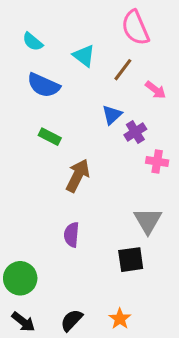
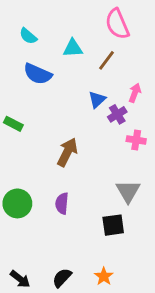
cyan triangle: (84, 56) -> (73, 48), turned -40
pink arrow: (156, 90) -> (135, 93), moved, turned -108
green rectangle: (50, 137) -> (13, 124), moved
green circle: (20, 278) -> (17, 203), moved

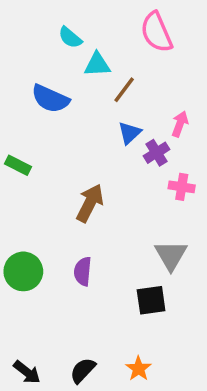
cyan semicircle: (28, 36) -> (70, 38), moved
brown line: (106, 60) -> (124, 90), moved

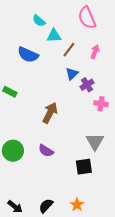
pink arrow: (180, 124) -> (95, 52), moved
purple semicircle: (83, 271) -> (46, 151), turned -63

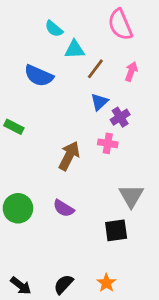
pink cross: (101, 104) -> (108, 143), moved

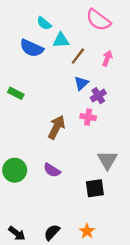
pink semicircle: (120, 25) -> (98, 20), turned -30
blue semicircle: (39, 76) -> (32, 48), moved
green rectangle: (14, 127) -> (16, 93), moved

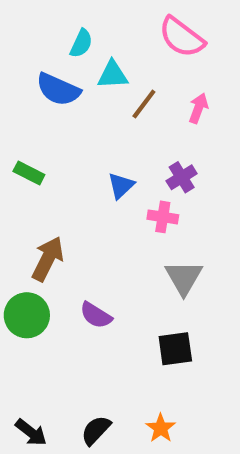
cyan semicircle: (44, 23) -> (81, 43), turned -105
blue triangle: (81, 83) -> (121, 186), moved
brown arrow: (56, 127) -> (48, 259), moved
gray triangle: (107, 160) -> (184, 278), moved

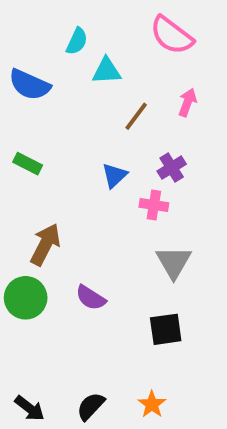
blue semicircle: (58, 89) -> (30, 85), moved
brown line: (144, 104) -> (136, 116), moved

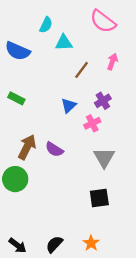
pink cross: (154, 205) -> (92, 123), turned -35
purple semicircle: (91, 298) -> (54, 149), moved

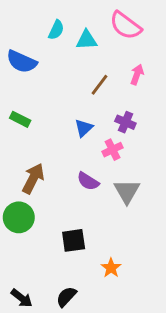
cyan triangle: (64, 43) -> (87, 40), moved
purple cross: (103, 101) -> (125, 122), turned -35
purple semicircle: (54, 149) -> (88, 181), moved
black square: (99, 198) -> (74, 240), moved
orange star: (91, 243) -> (111, 268), moved

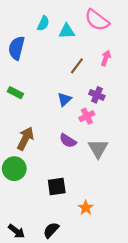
blue semicircle: (22, 62) -> (16, 48), turned 80

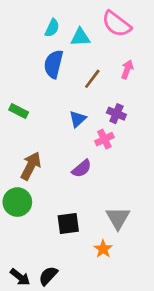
blue semicircle: (16, 48) -> (53, 64), moved
purple semicircle: (68, 141) -> (82, 169), turned -72
gray triangle: (98, 149) -> (118, 218), moved
black semicircle: (51, 230) -> (48, 276), moved

